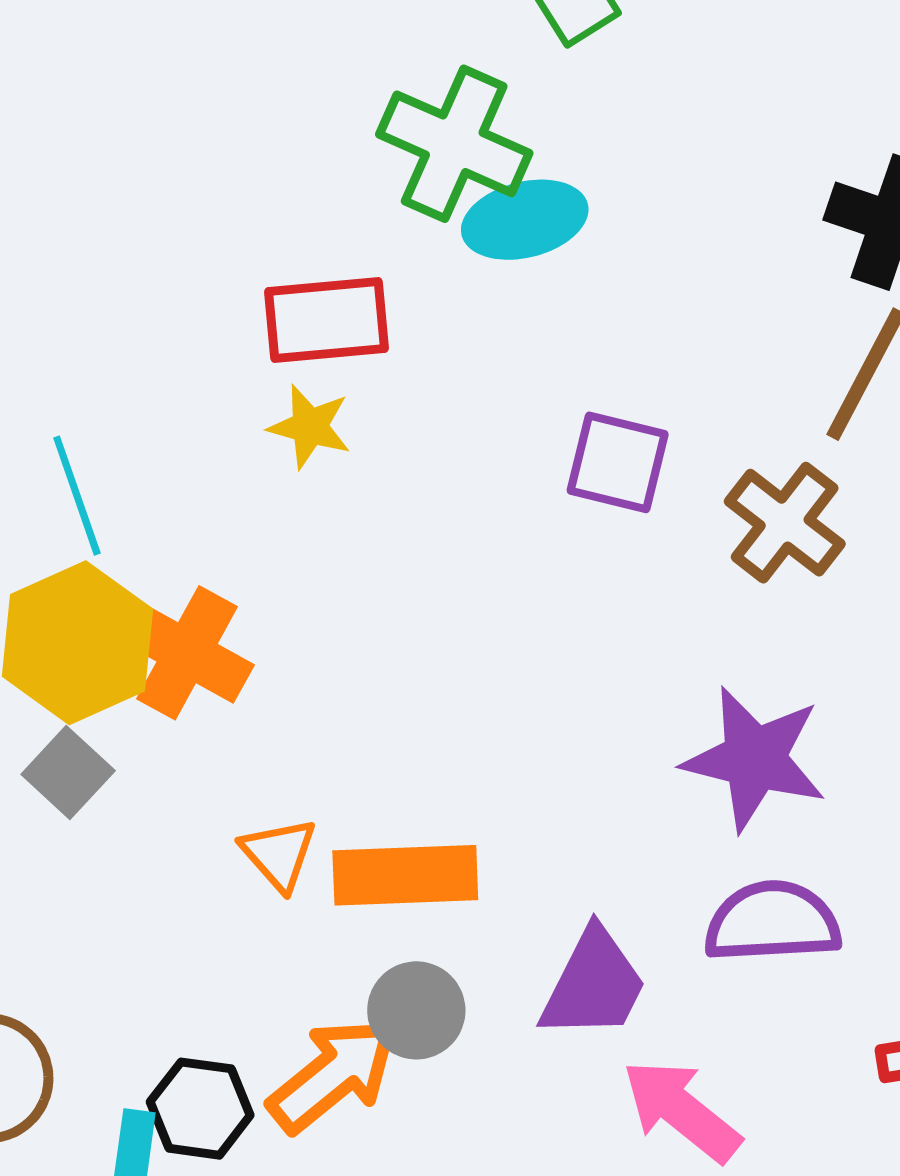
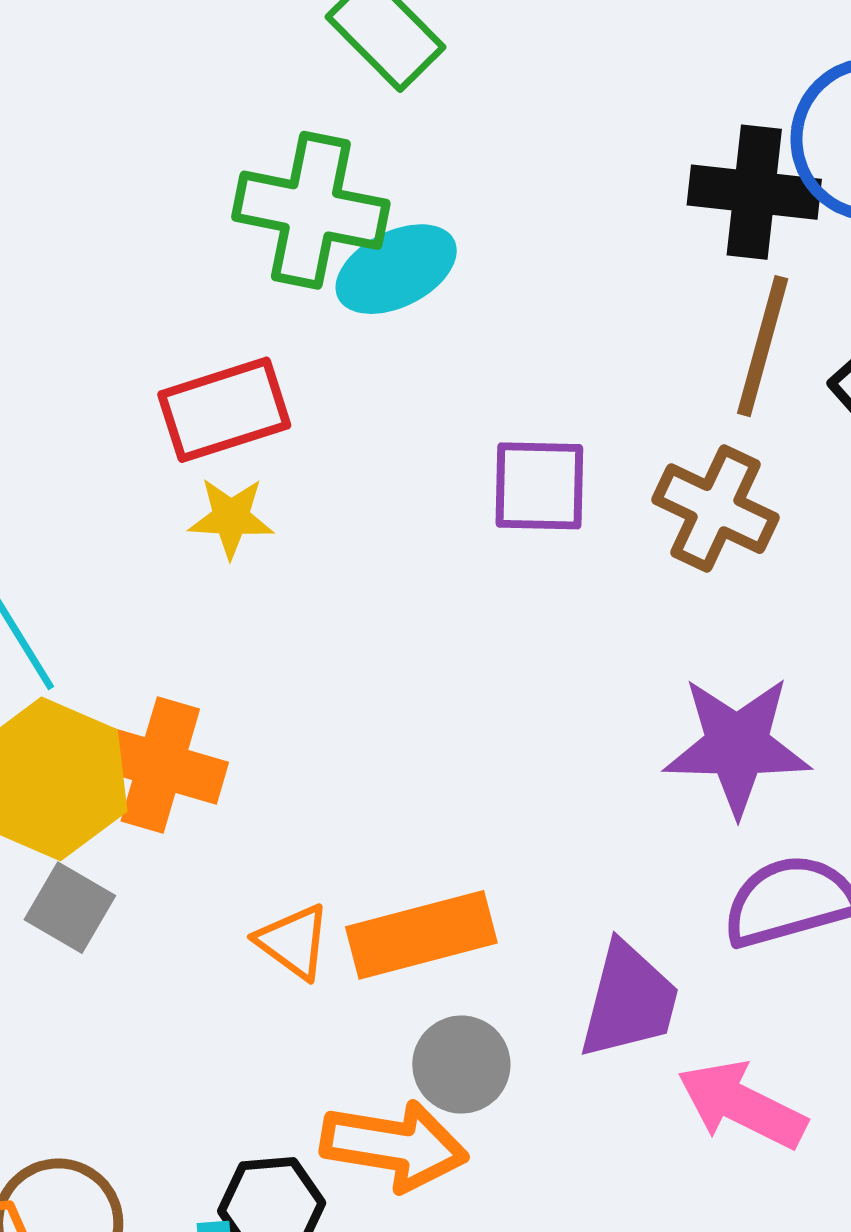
orange arrow: (333, 1075) -> (394, 1146), turned 61

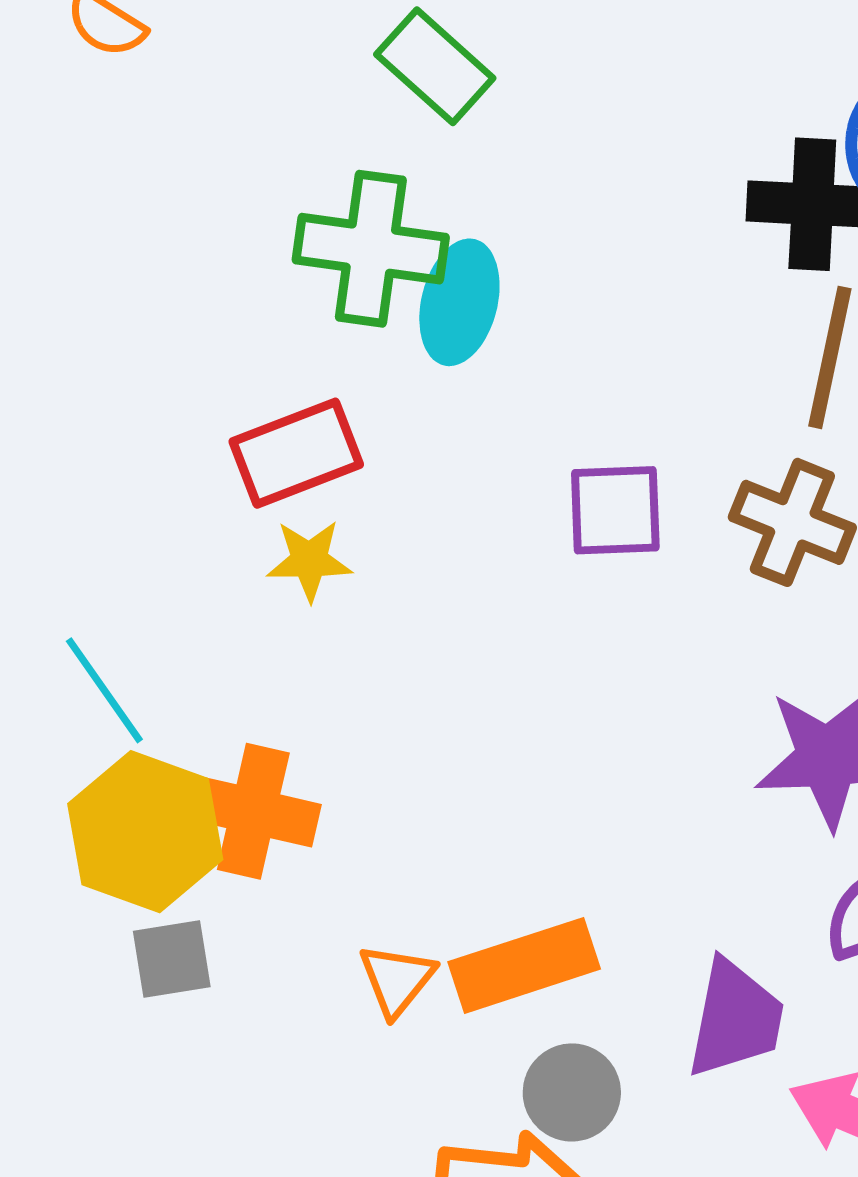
cyan ellipse: (396, 269) -> (459, 302), turned -46
gray square: (70, 908) -> (172, 959), turned -36
orange triangle: (293, 942) -> (397, 980), turned 36

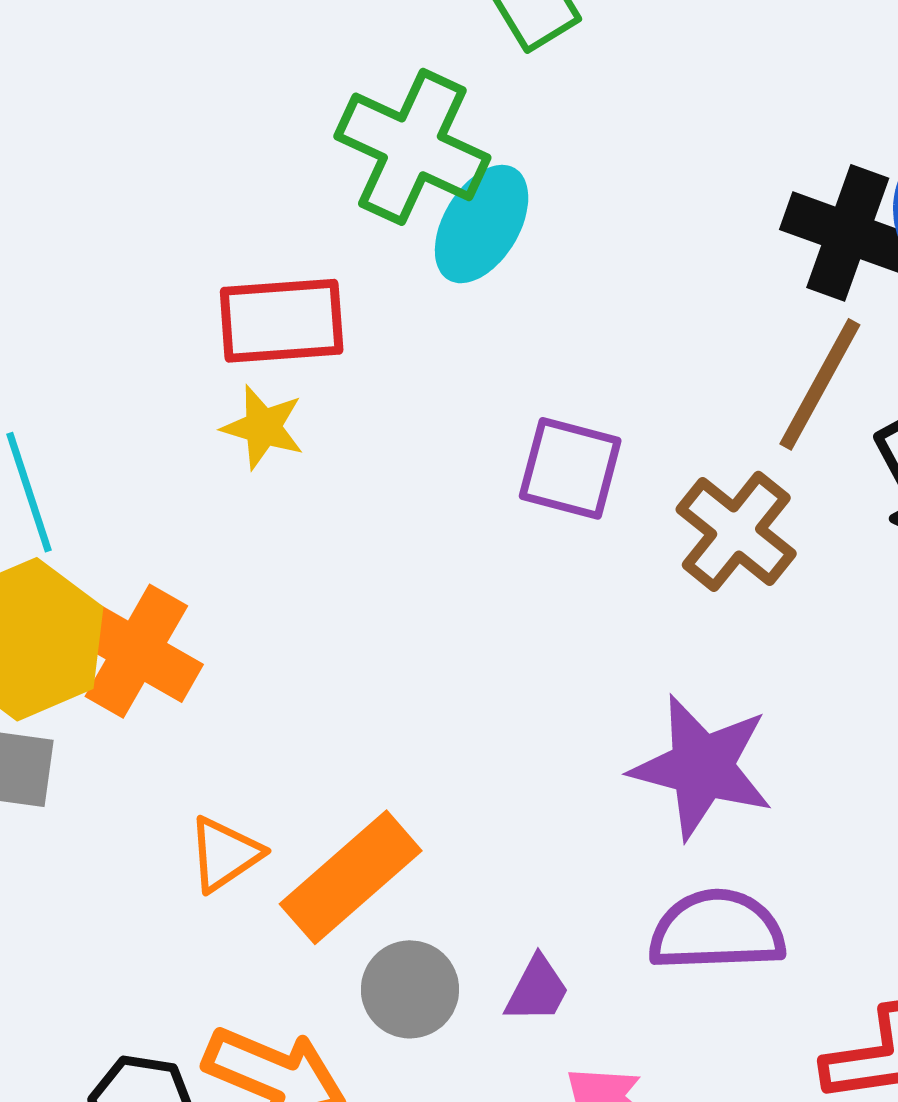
orange rectangle: (524, 965) -> (351, 877), turned -40
purple trapezoid: (735, 1019) -> (537, 990), size x0.6
gray circle: (572, 1092) -> (410, 989), moved

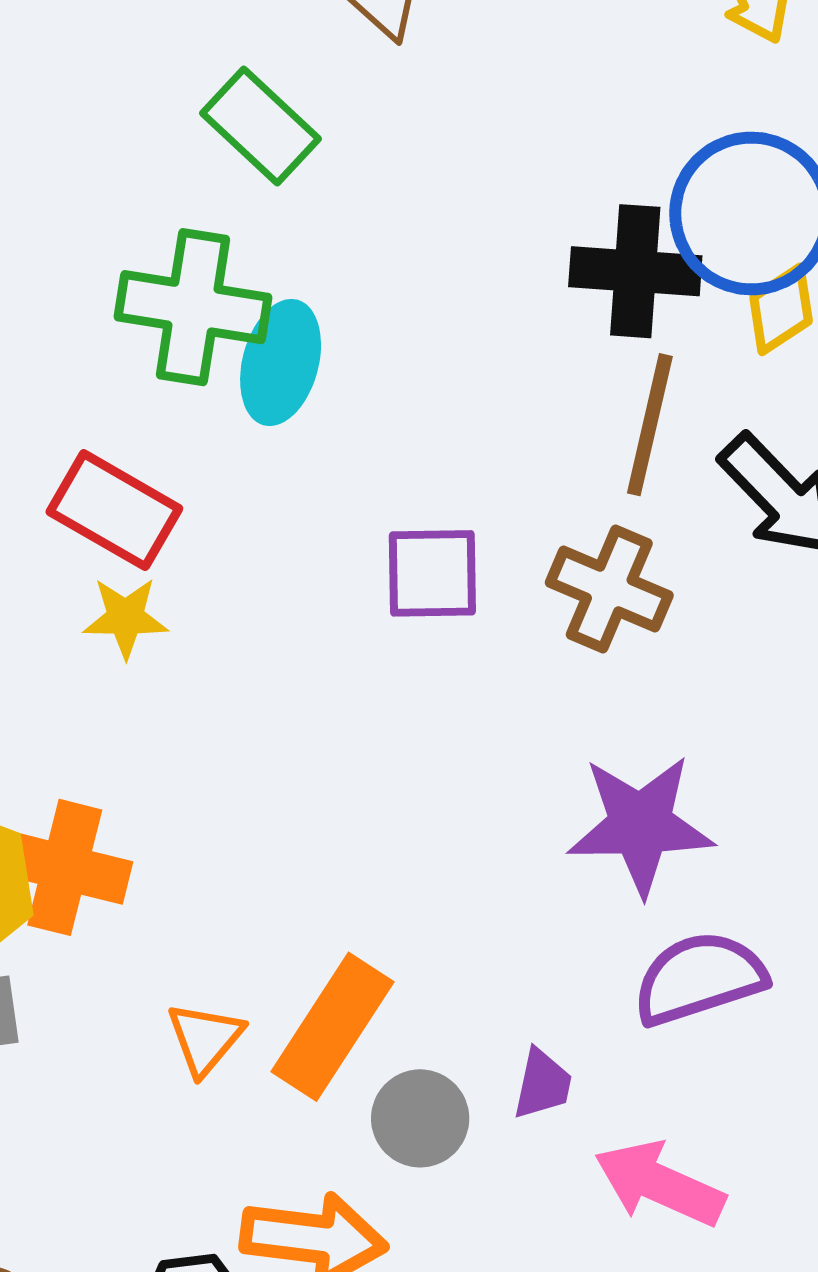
red rectangle: (282, 321) -> (114, 510), turned 50

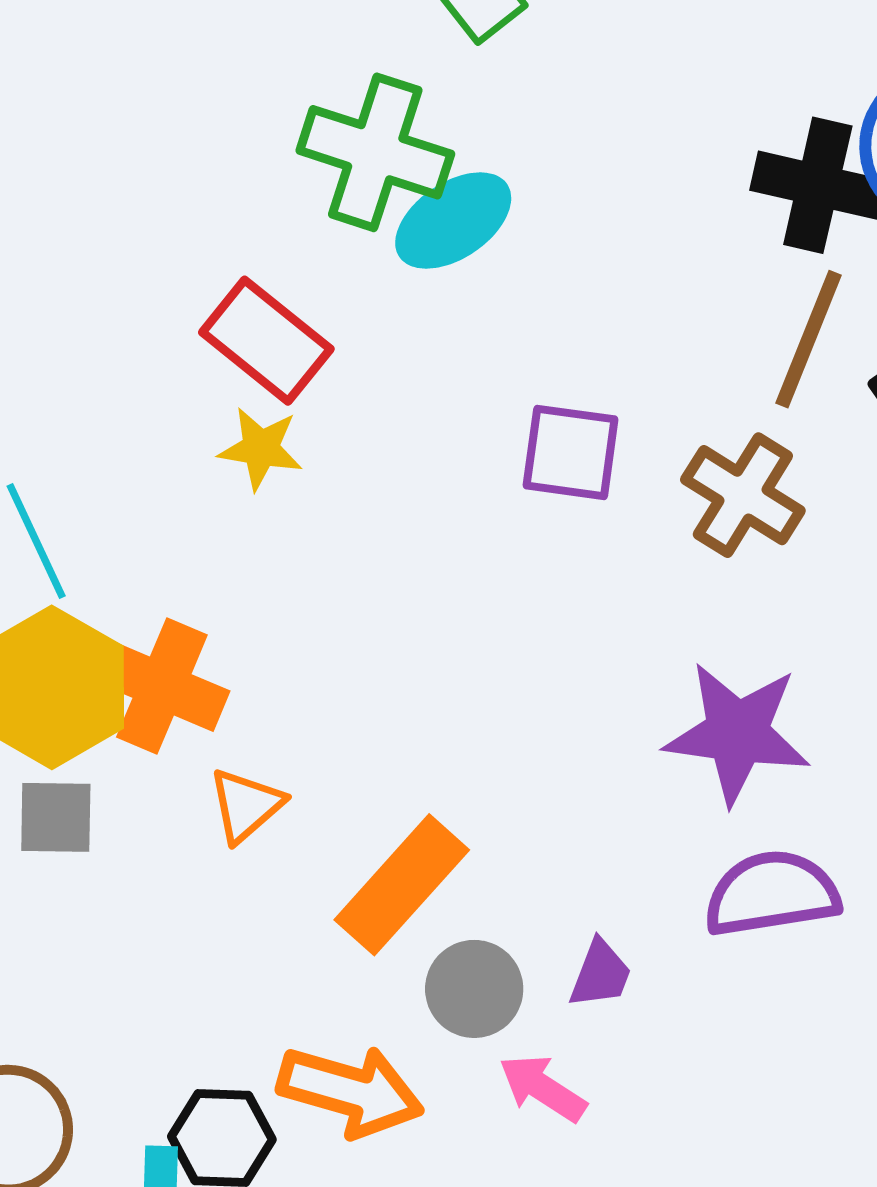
cyan ellipse: (281, 362) -> (453, 221), turned 32
orange triangle: (205, 1039) -> (246, 805), moved
pink arrow: (660, 1184) -> (543, 1088), moved, size x0.7

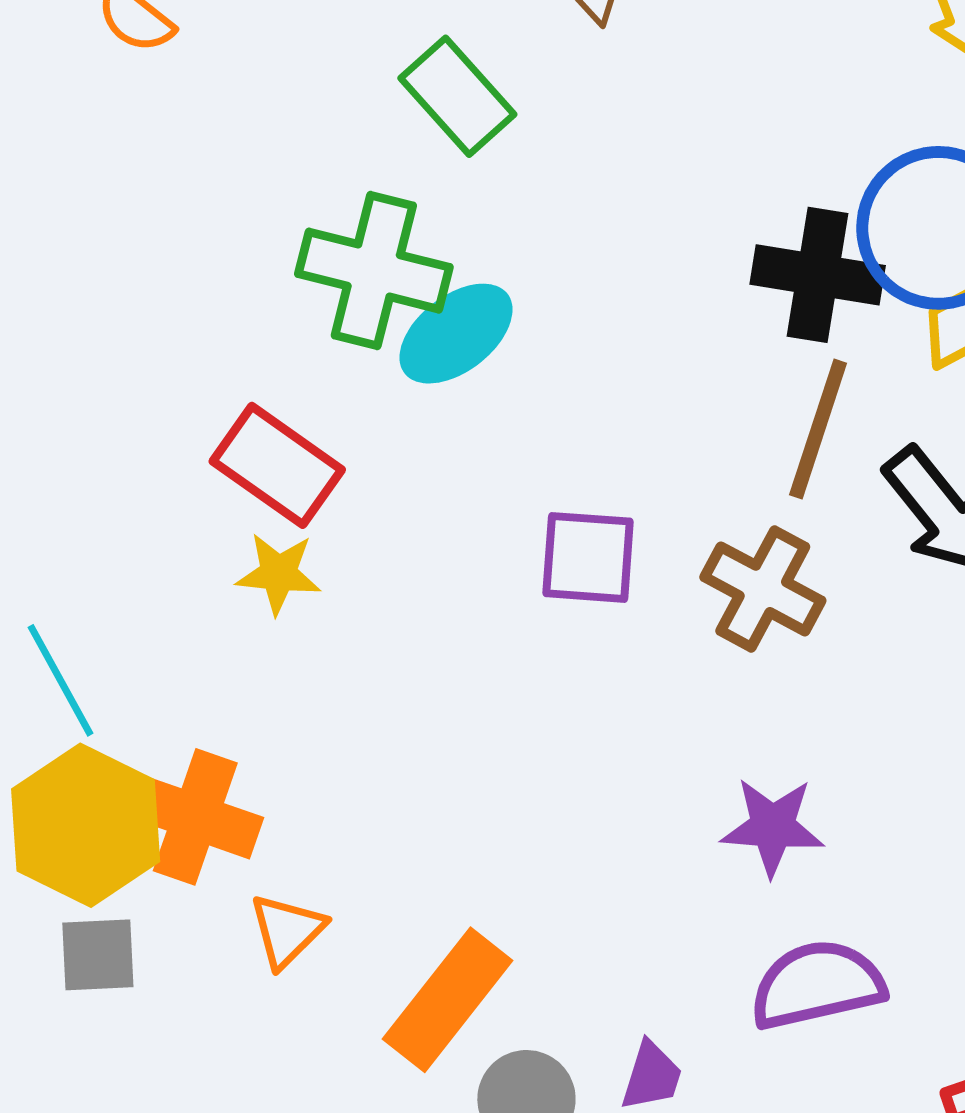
purple star: (737, 733) -> (772, 827), size x0.7

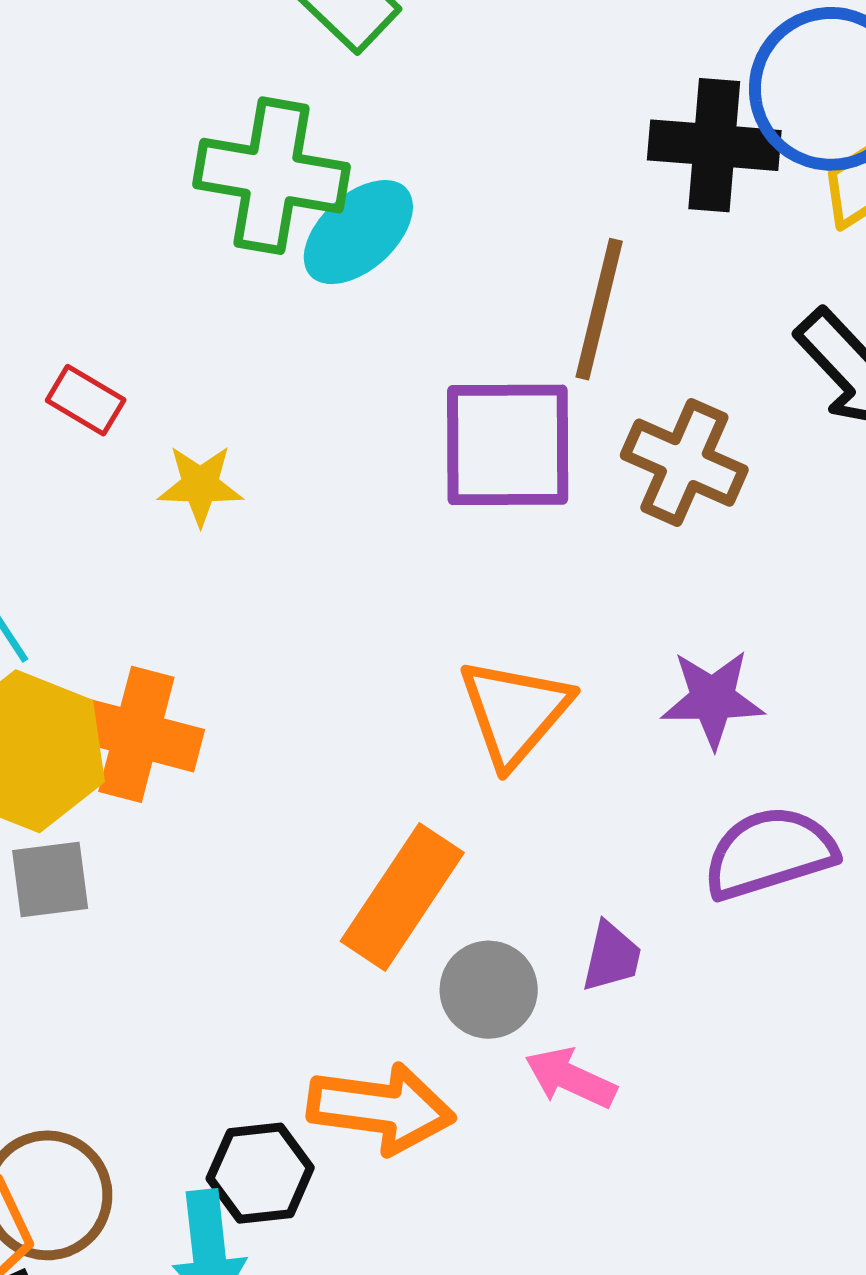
brown line: (818, 429) -> (599, 309), moved
red rectangle: (277, 465) -> (86, 400), moved, size x0.6
purple square: (588, 557) -> (508, 445), size x1.4
orange triangle: (287, 931) -> (515, 712), moved, size x1.5

